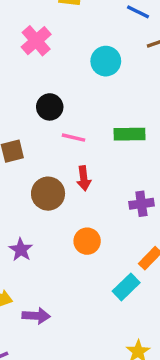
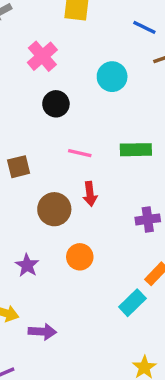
black circle: (50, 107) -> (56, 104), moved
orange circle: (87, 241) -> (80, 257), moved

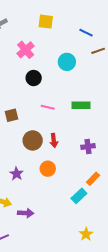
red arrow: (90, 194) -> (54, 140), moved

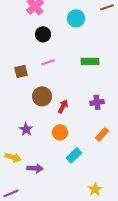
pink line: (48, 107) -> (48, 62), moved, turned -32
red arrow: (54, 140) -> (63, 106), moved, turned -144
orange circle: (48, 169) -> (60, 132), moved
cyan rectangle: (79, 196) -> (74, 155), moved

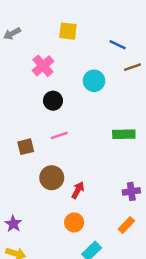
green rectangle: (90, 61) -> (124, 134), moved
purple cross: (97, 102) -> (131, 191), moved
purple star: (26, 129) -> (13, 224), moved

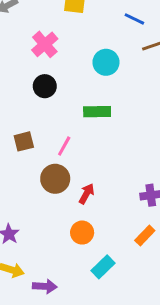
black circle: (53, 101) -> (45, 86), moved
green rectangle: (124, 134) -> (97, 112), moved
pink line: (59, 135) -> (64, 146), moved, turned -42

